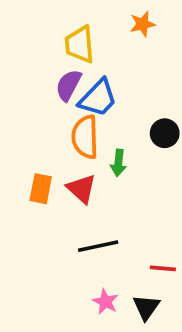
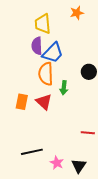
purple semicircle: (68, 85) -> (37, 46), turned -30
black line: (98, 246) -> (32, 152), moved
red line: (163, 268) -> (88, 133), moved

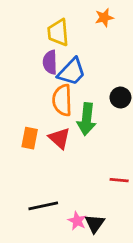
green arrow: (64, 88) -> (87, 119), size x1.6
black triangle: (79, 166) -> (95, 224), moved

